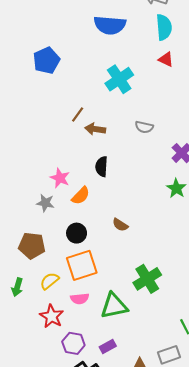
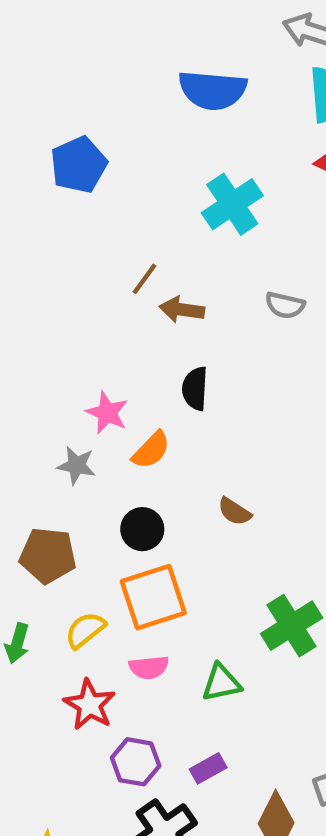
green triangle: (114, 306) -> (221, 683), size x0.7

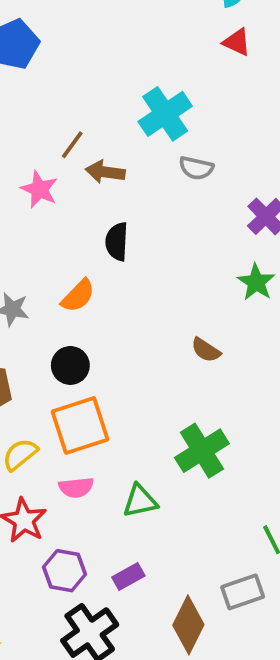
cyan cross: (232, 204) -> (165, 114), moved
pink star: (107, 413) -> (39, 189), moved
brown semicircle: (234, 512) -> (206, 350), moved

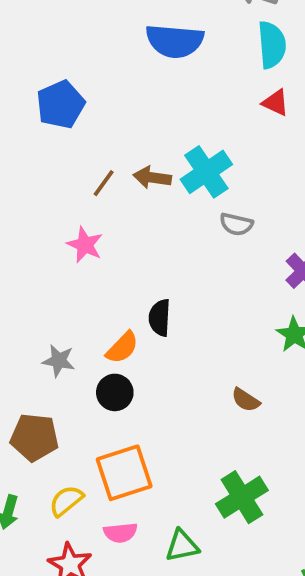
brown line: (72, 145) -> (104, 183), moved
brown arrow: (105, 172) -> (152, 177), moved
black semicircle: (117, 242) -> (160, 318), moved
black circle: (70, 365) -> (115, 392), moved

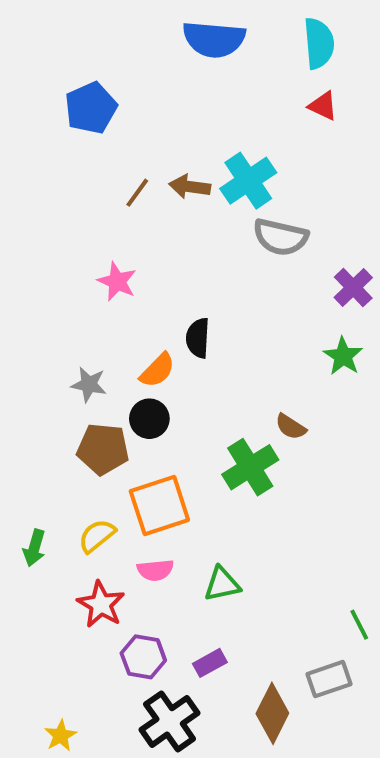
gray semicircle: (236, 224) -> (281, 237), size x1.5
pink star: (85, 245) -> (117, 281), moved
brown pentagon: (34, 437) -> (103, 449), moved
green cross: (242, 497) -> (250, 467), moved

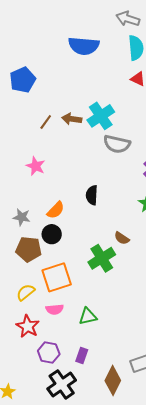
black semicircle: (198, 338) -> (92, 195), moved
purple rectangle: (210, 663) -> (82, 355), turned -42

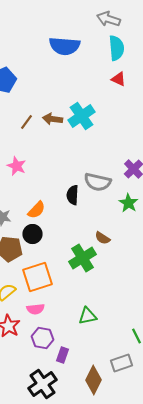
gray semicircle: (117, 144) -> (98, 182), moved
green triangle: (88, 316) -> (88, 316), moved
purple hexagon: (49, 352) -> (42, 338), moved

